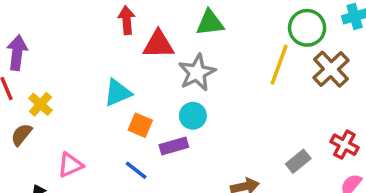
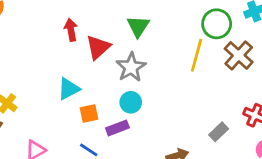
green triangle: (210, 23) -> (138, 26), turned -45
red triangle: (158, 44) -> (98, 47), turned -36
orange square: (140, 125) -> (89, 113), turned -30

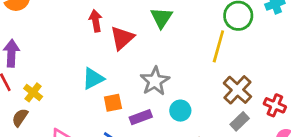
brown cross: (239, 55) -> (237, 90), moved
gray star: (131, 67) -> (155, 81), moved
cyan circle: (131, 102) -> (180, 111), moved

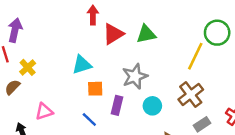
green triangle: (161, 18) -> (146, 34), moved, turned 35
brown cross: (237, 90) -> (191, 95), moved
purple rectangle: (141, 117) -> (117, 105), turned -66

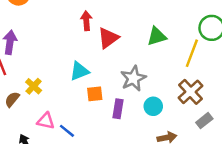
green triangle: (146, 34) -> (157, 36), moved
yellow cross: (28, 67) -> (34, 86), moved
pink triangle: (44, 111) -> (46, 121), turned 36
blue line: (89, 119) -> (67, 131), moved

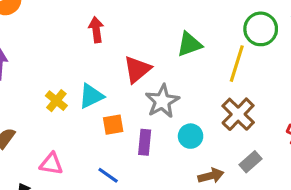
red triangle: (108, 38) -> (137, 69), moved
yellow cross: (34, 86) -> (56, 101), moved
gray rectangle: (204, 121) -> (250, 162), moved
blue line: (67, 131) -> (108, 175), moved

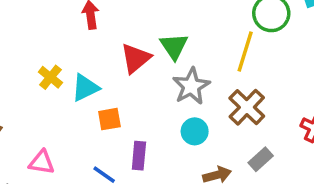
green triangle: (189, 44) -> (174, 46), moved, turned -44
yellow cross: (56, 101) -> (50, 77), moved
gray star: (162, 101) -> (191, 86), moved
purple rectangle: (145, 142) -> (139, 156), moved

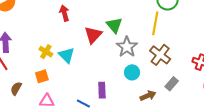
cyan triangle: (85, 88) -> (66, 55), turned -42
orange square: (109, 119) -> (42, 76), moved

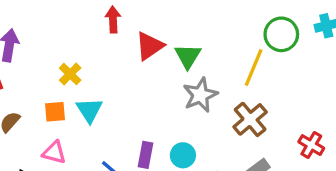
red triangle: (93, 35) -> (150, 46), moved
cyan triangle: (66, 55) -> (89, 110), moved
cyan circle: (132, 72) -> (183, 155), moved

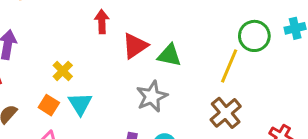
green triangle: (188, 56) -> (169, 55), turned -50
gray star: (200, 95) -> (152, 96), moved
orange square: (55, 112) -> (49, 105), turned 36

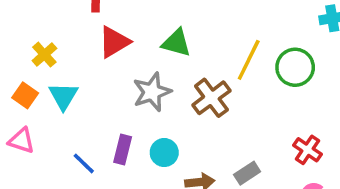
green circle: (254, 36) -> (295, 67), moved
red triangle: (135, 46) -> (114, 42), moved
brown cross: (226, 113) -> (211, 98), moved

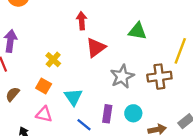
green triangle: (176, 43) -> (137, 31), moved
cyan triangle: (63, 96) -> (73, 97), moved
brown cross: (211, 98) -> (159, 77), turned 35

